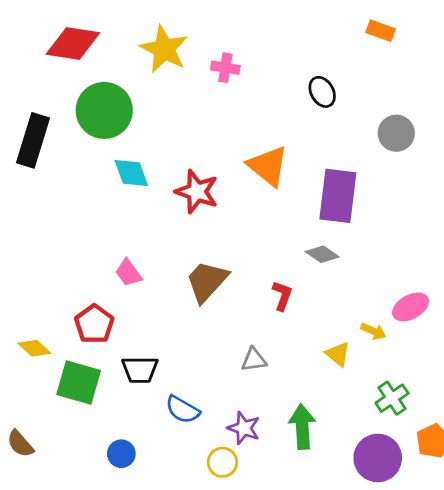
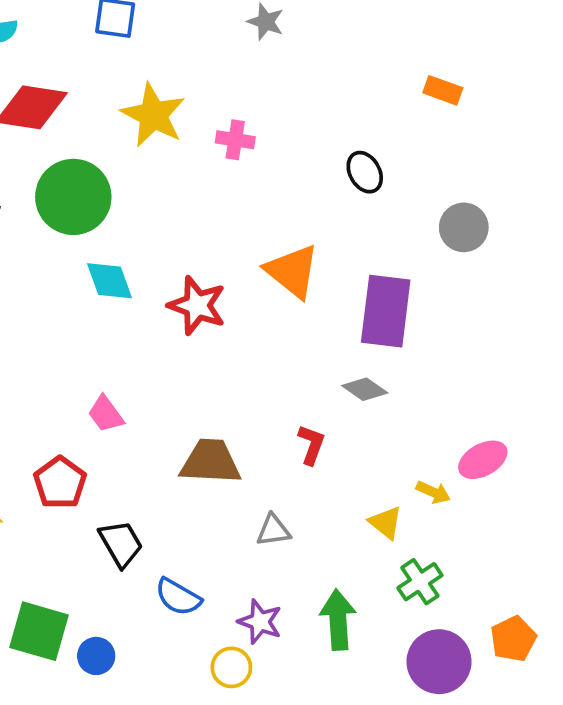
brown trapezoid: (207, 281) -> (210, 462), moved, turned 51
black trapezoid: (140, 370) -> (121, 544), turned -120
green square: (79, 382) -> (39, 631), moved
green cross: (392, 398) -> (420, 582), moved

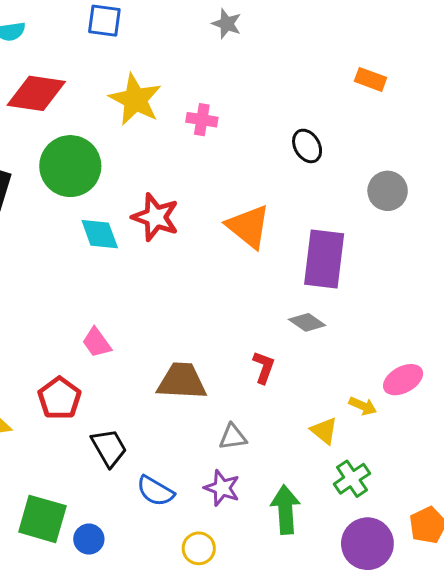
red star: (197, 305) -> (155, 217), moved
purple star: (260, 622) -> (222, 488), moved

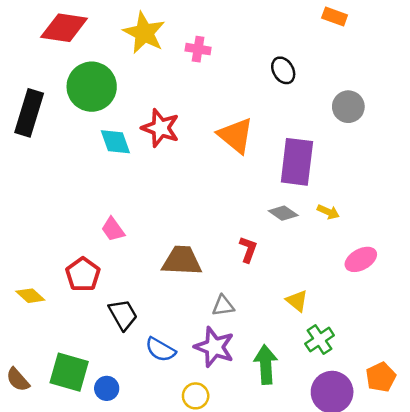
yellow arrow: (363, 406) -> (328, 212), moved
purple star: (222, 488) -> (214, 347), size x1.4

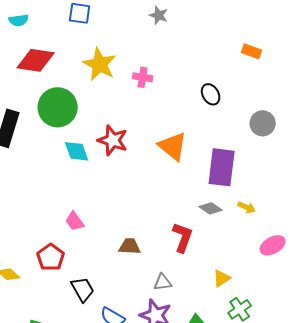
red L-shape: (248, 249) -> (183, 237), size x1.4
brown trapezoid: (182, 261) -> (130, 246), size x0.7
yellow triangle: (297, 301) -> (222, 278), turned 48

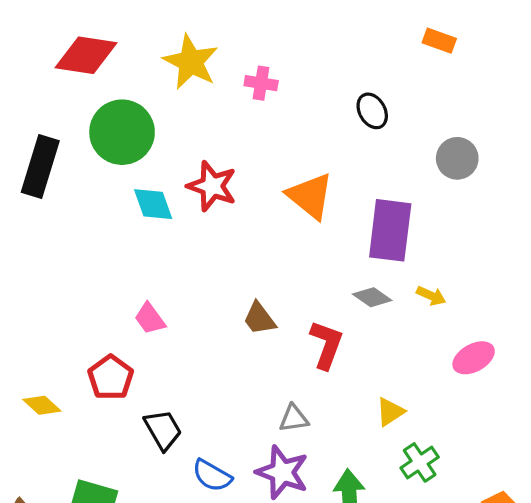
brown trapezoid: (130, 246) -> (259, 319), moved, turned -130

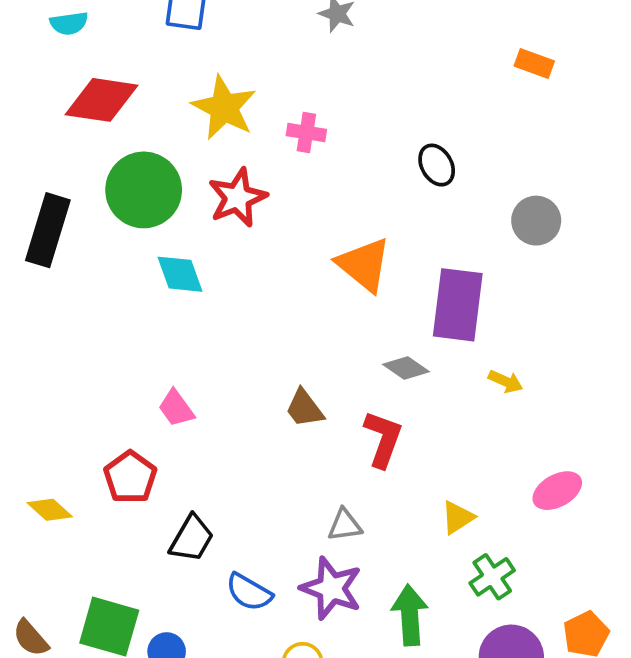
orange rectangle: (439, 41) -> (534, 64), moved
red star: (212, 186) -> (237, 198), moved, turned 30
gray diamond: (372, 297) -> (406, 368), moved
pink ellipse: (474, 358) -> (557, 491), moved
black trapezoid: (163, 430) -> (192, 538), turned 60

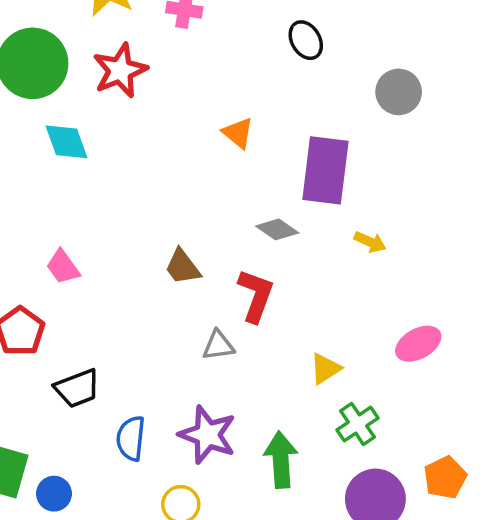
orange triangle: (364, 265) -> (238, 133), size x0.6
gray triangle: (345, 525) -> (218, 345), moved
black trapezoid: (192, 538) -> (77, 388), turned 39
blue semicircle: (249, 592) -> (131, 438), turned 66

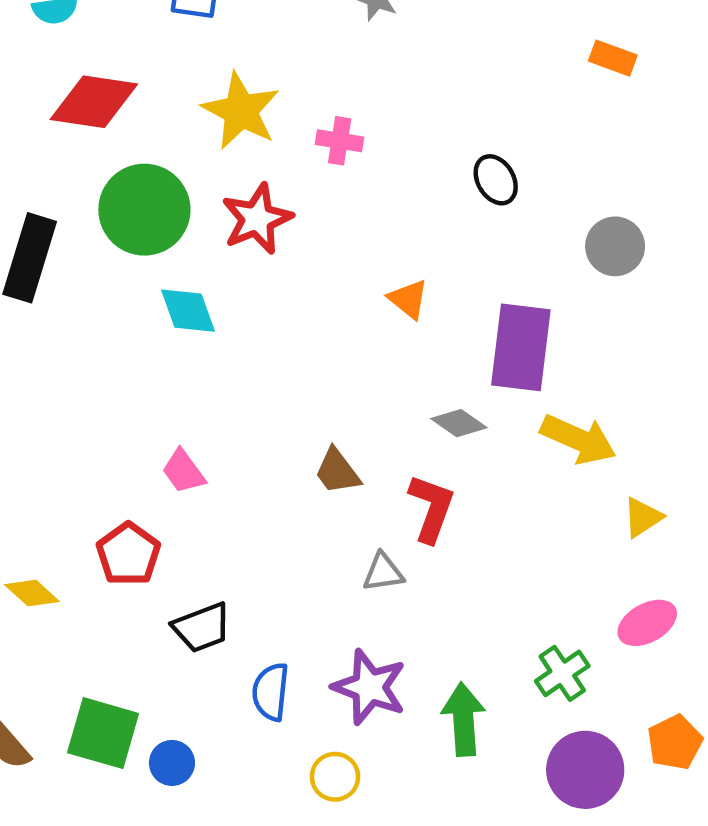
yellow arrow: (370, 242) -> (578, 439), size x1.8
pink ellipse: (418, 344) -> (647, 623), moved
yellow triangle: (325, 369) -> (643, 517), moved

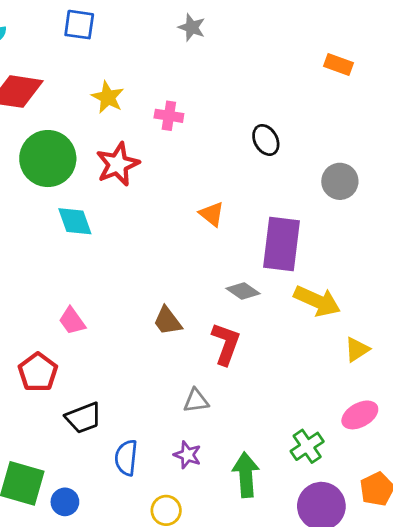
yellow star: (241, 111) -> (108, 97), size x0.7
gray triangle: (383, 572) -> (196, 401), moved
purple star: (369, 687) -> (187, 455), size x0.6

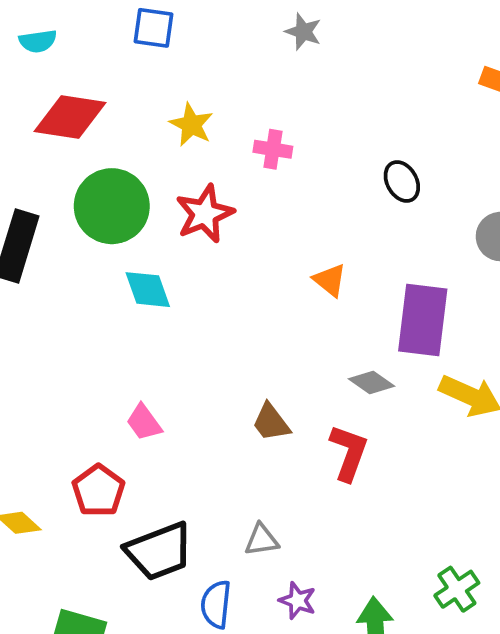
gray triangle: (196, 401) -> (262, 540), moved
black trapezoid: (83, 418) -> (159, 551), size x1.4

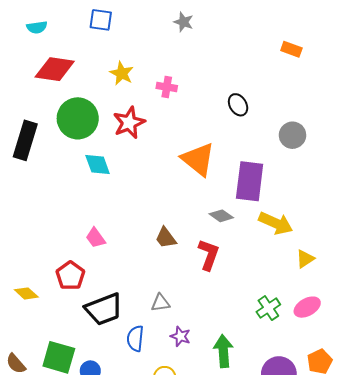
orange triangle: (330, 280) -> (198, 159), size x1.8
green cross: (457, 589) -> (268, 308), moved

